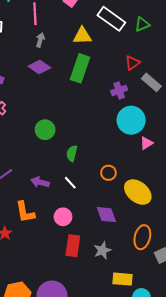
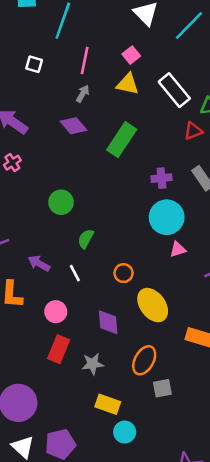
yellow triangle: (82, 36) -> (128, 84), moved
red triangle: (132, 63) -> (193, 131), moved

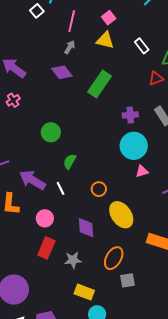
white square: (34, 64) -> (37, 11), moved, turned 32
white rectangle: (174, 90) -> (142, 46), size x0.6
purple arrow: (39, 263) -> (32, 180), size x1.5

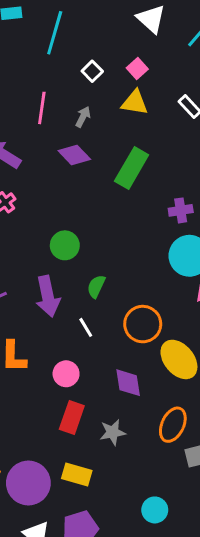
white square: (37, 11) -> (92, 71), moved
pink line: (72, 21) -> (42, 108), moved
purple arrow: (32, 180) -> (48, 296), moved, turned -128
orange circle: (99, 189) -> (143, 324), size x1.6
yellow rectangle: (84, 292) -> (77, 475), moved

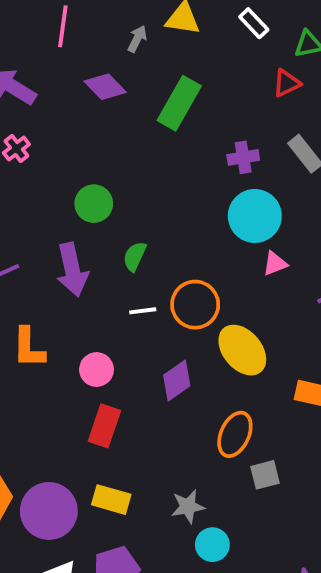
gray arrow: (83, 117) -> (137, 39), moved
white line: (86, 327) -> (143, 311), moved, turned -66
purple diamond: (128, 383) -> (177, 380), turned 64
gray star: (113, 432) -> (188, 506), moved

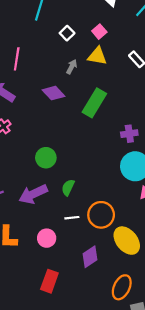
pink line: (63, 26) -> (17, 59), moved
purple arrow: (72, 270) -> (33, 194), turned 76
pink circle: (97, 370) -> (47, 238), moved

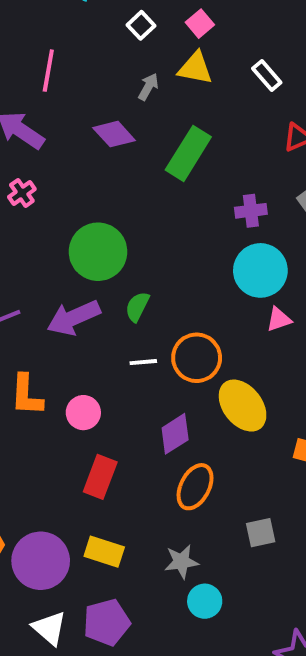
green circle: (46, 158) -> (98, 252), size x1.5
pink circle: (47, 238) -> (83, 413), moved
orange ellipse: (122, 287) -> (195, 487), moved

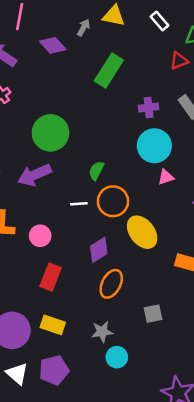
purple diamond: (114, 134) -> (53, 45), moved
green semicircle: (137, 307) -> (96, 171), moved

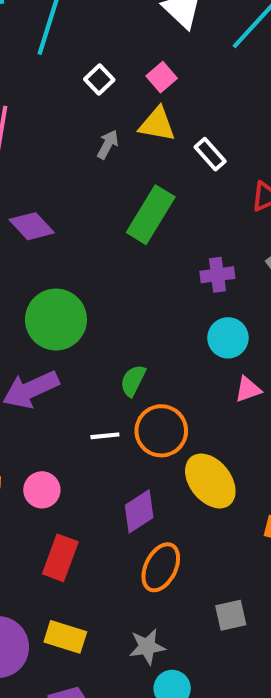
white rectangle: (160, 21) -> (210, 154), moved
purple diamond: (53, 45) -> (32, 226), moved
cyan circle: (154, 146) -> (228, 338), size x0.7

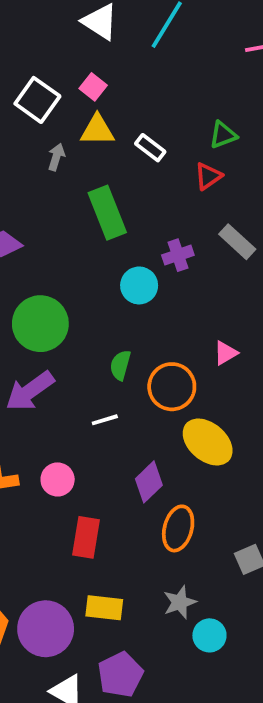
white square: (99, 80) -> (37, 100), size x1.6
green rectangle: (151, 215) -> (107, 213), turned -42
cyan circle: (228, 338) -> (139, 285), moved
orange circle: (161, 431) -> (172, 387), moved

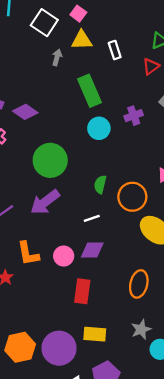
white rectangle: (150, 148) -> (115, 50), turned 36
cyan circle: (139, 285) -> (99, 128), moved
purple diamond: (149, 482) -> (92, 250), moved, turned 45

